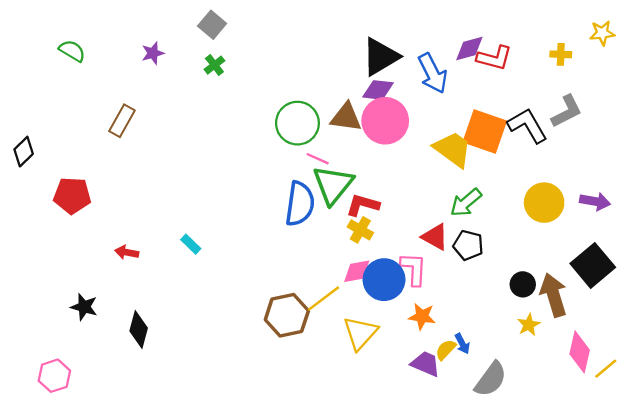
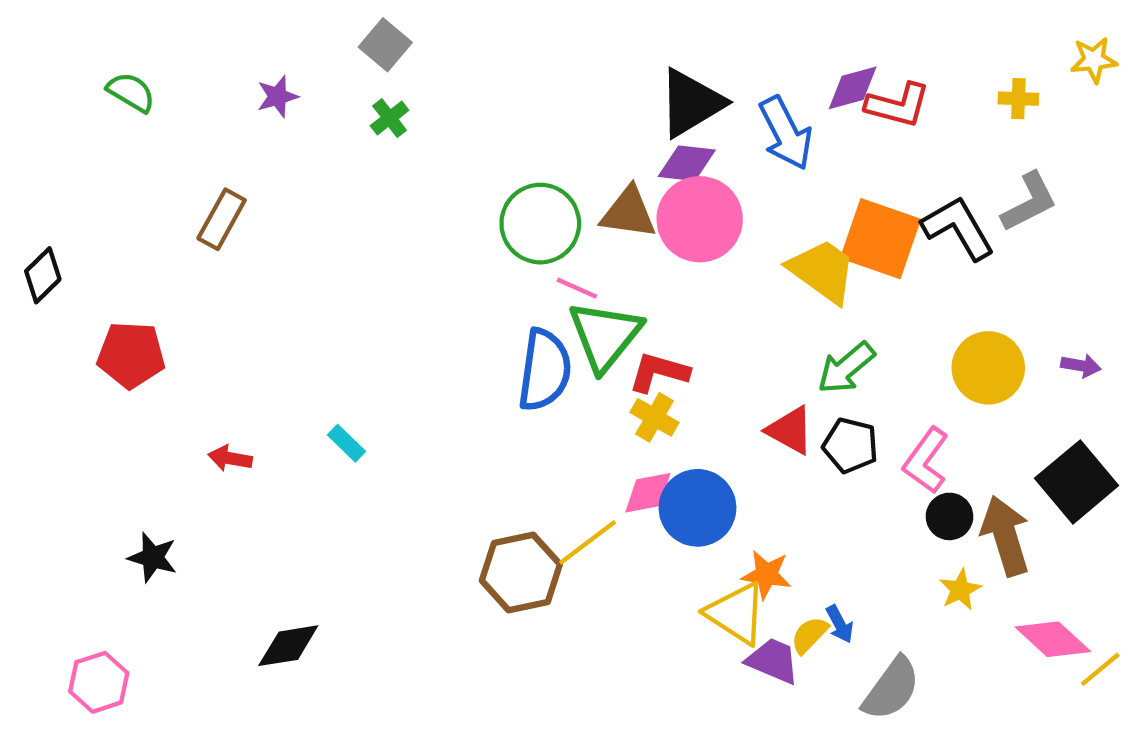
purple arrow: (595, 201) -> (1081, 366), size x0.7
pink L-shape: (414, 269) -> (926, 460), moved, turned -147
black diamond: (139, 329) -> (288, 646), moved, turned 66
yellow triangle: (360, 333) -> (736, 613), moved, turned -39
pink diamond: (580, 352) -> (1053, 639), turned -60

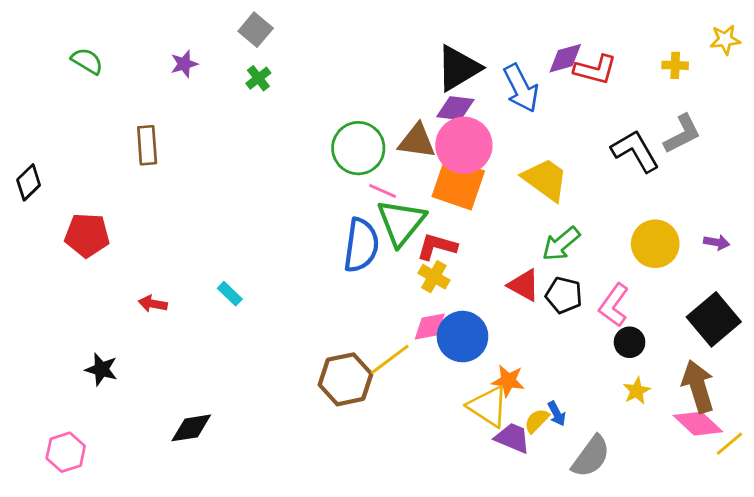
brown rectangle: (222, 219) -> (147, 145), turned -33
orange square: (881, 239) -> (458, 184), moved
brown arrow: (1005, 536) -> (698, 387), moved

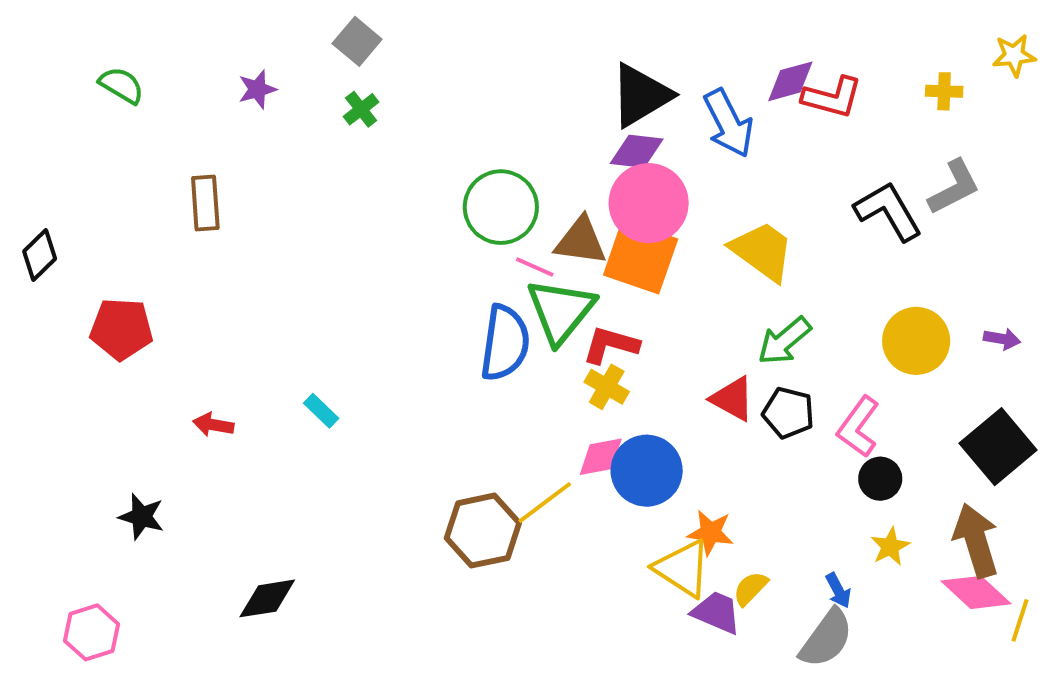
brown triangle: (417, 141) -> (581, 241), moved
blue arrow: (557, 414) -> (838, 590), moved
yellow line: (729, 444) -> (1020, 620), turned -32

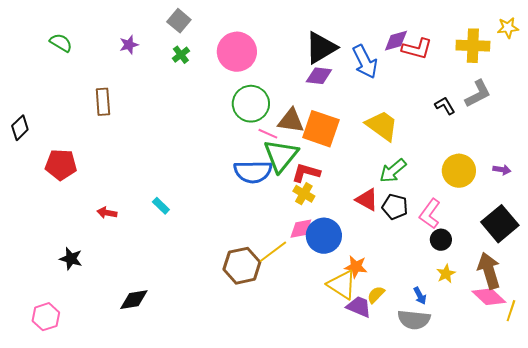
yellow cross: (944, 91) -> (473, 46), size x1.8
pink circle: (649, 203) -> (237, 52), moved
black L-shape: (888, 211) -> (445, 106), size x0.6
blue semicircle: (505, 343) -> (253, 172), turned 81
gray semicircle: (826, 638) -> (414, 320), turned 60

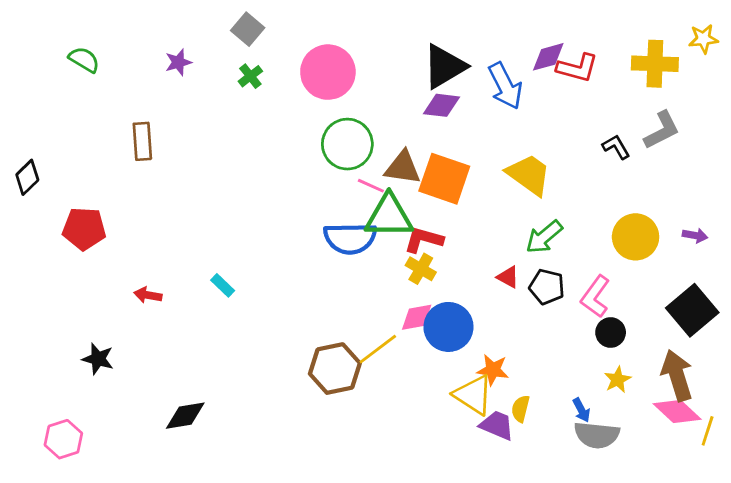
green triangle: (281, 156) -> (389, 216), turned 51
red triangle: (367, 200) -> (508, 277), size x0.7
yellow semicircle: (376, 295) -> (521, 409), turned -30
gray semicircle: (414, 320) -> (597, 435), moved

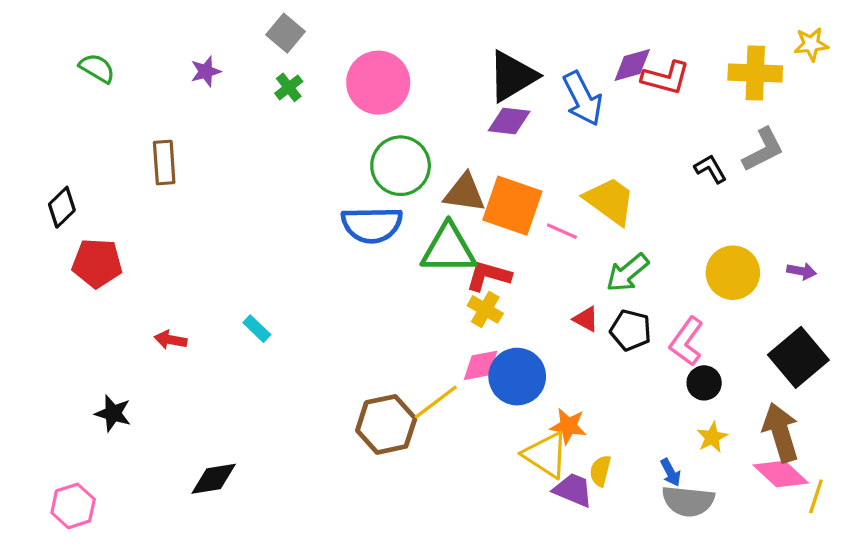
black diamond: (27, 177) -> (62, 207), moved
pink line: (371, 186) -> (562, 231), moved
blue semicircle: (350, 238) -> (372, 225), moved

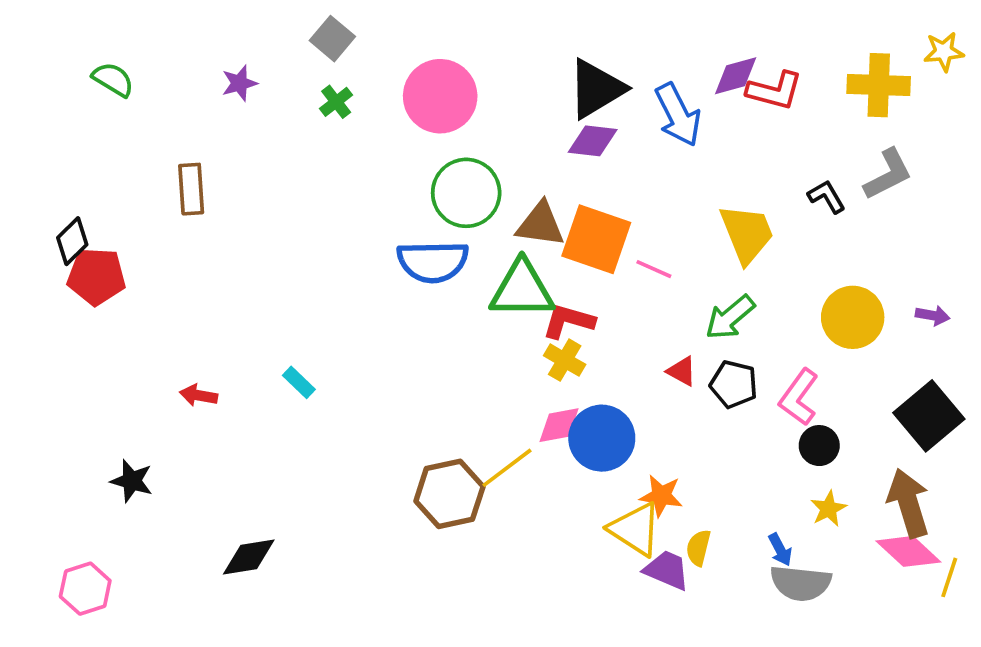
yellow trapezoid: (610, 201) -> (747, 234), moved, turned 32
red pentagon: (97, 263) -> (96, 276), moved

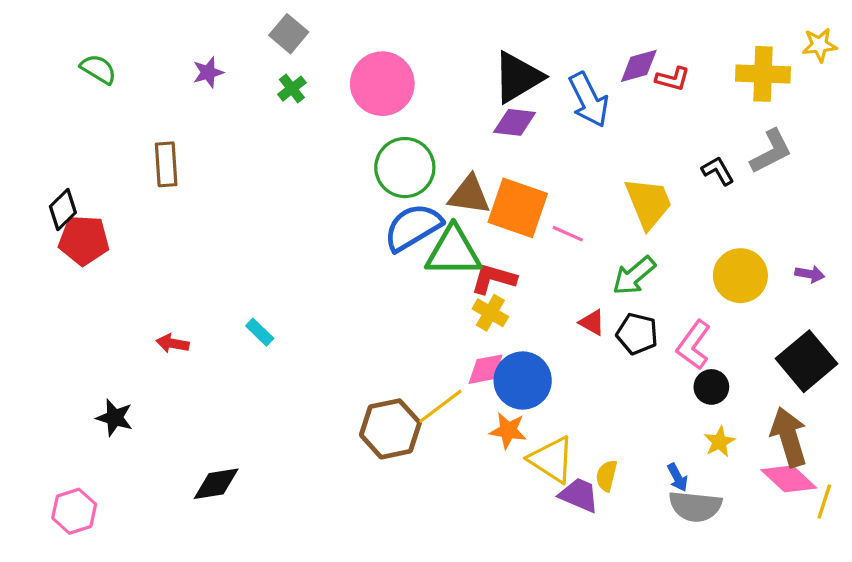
red L-shape: (775, 91) -> (673, 79), size x0.7
blue semicircle: (433, 262) -> (413, 227), moved, turned 150
orange star: (661, 496) -> (508, 431), moved

